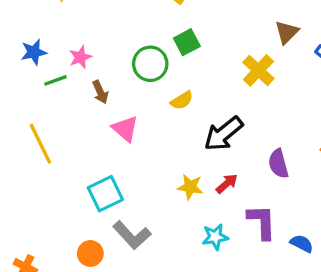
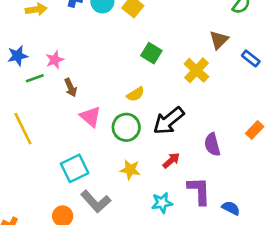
green square: (187, 42) -> (151, 53), moved, turned -30
green circle: (150, 64) -> (126, 127), moved
yellow star: (190, 187) -> (130, 170), moved

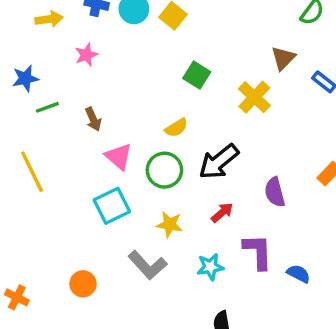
pink star: (55, 60) -> (86, 55), moved
cyan square: (75, 168) -> (112, 206), moved
gray L-shape: (96, 201) -> (147, 265), moved

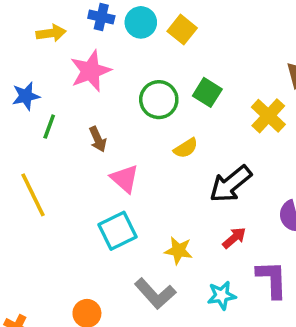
pink star: (86, 55) -> (91, 71), size x1.6
green line: (47, 107) -> (49, 127), turned -50
green circle: (164, 170) -> (159, 100), moved

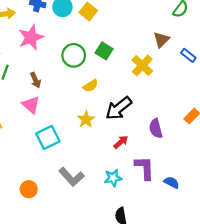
pink triangle: (125, 179) -> (31, 105), moved
yellow star: (179, 250) -> (86, 119), moved, turned 30

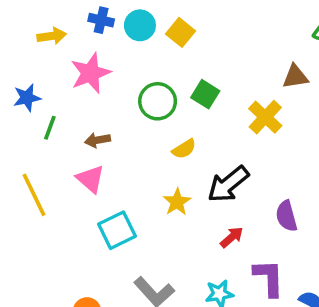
brown triangle: (161, 40) -> (295, 77), turned 36
brown arrow: (35, 80) -> (98, 140), turned 104

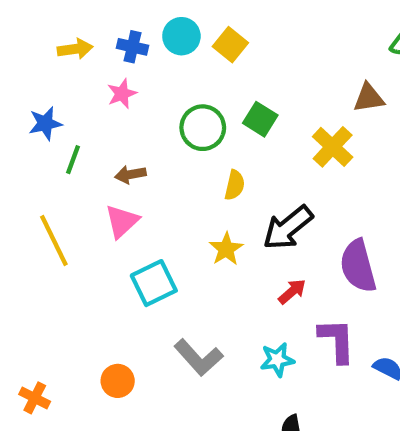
blue cross: (101, 20) -> (133, 47), moved
pink star: (90, 73) -> (122, 94), size x0.6
yellow semicircle: (184, 149) -> (235, 185), turned -45
pink triangle: (90, 179) -> (122, 221), turned 36
purple semicircle: (286, 216) -> (358, 266), size x1.4

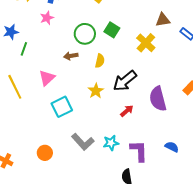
brown arrow: (130, 174) -> (71, 56), moved
purple L-shape: (337, 340) -> (139, 151), moved
cyan star: (277, 360) -> (111, 143), moved

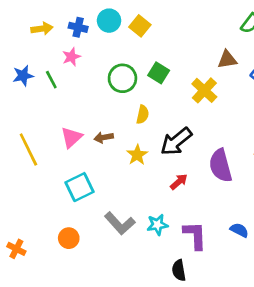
green line: (24, 49) -> (51, 80), moved, turned -48
brown arrow: (71, 56) -> (104, 137), moved
cyan square: (62, 107) -> (79, 187), moved

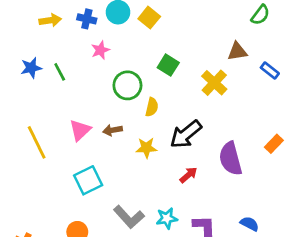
pink star: (71, 57) -> (100, 50), moved
green circle: (122, 78) -> (127, 85), moved
yellow star: (137, 155) -> (146, 148), turned 30

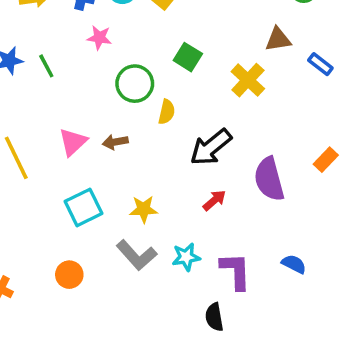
pink star: (100, 50) -> (99, 38), turned 30
yellow star: (146, 148) -> (144, 209), moved

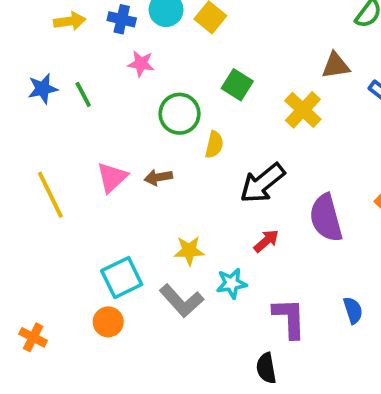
cyan square: (83, 207) -> (122, 278), moved
cyan star: (186, 257) -> (232, 283), moved
blue semicircle: (294, 264) -> (353, 310), turned 45

